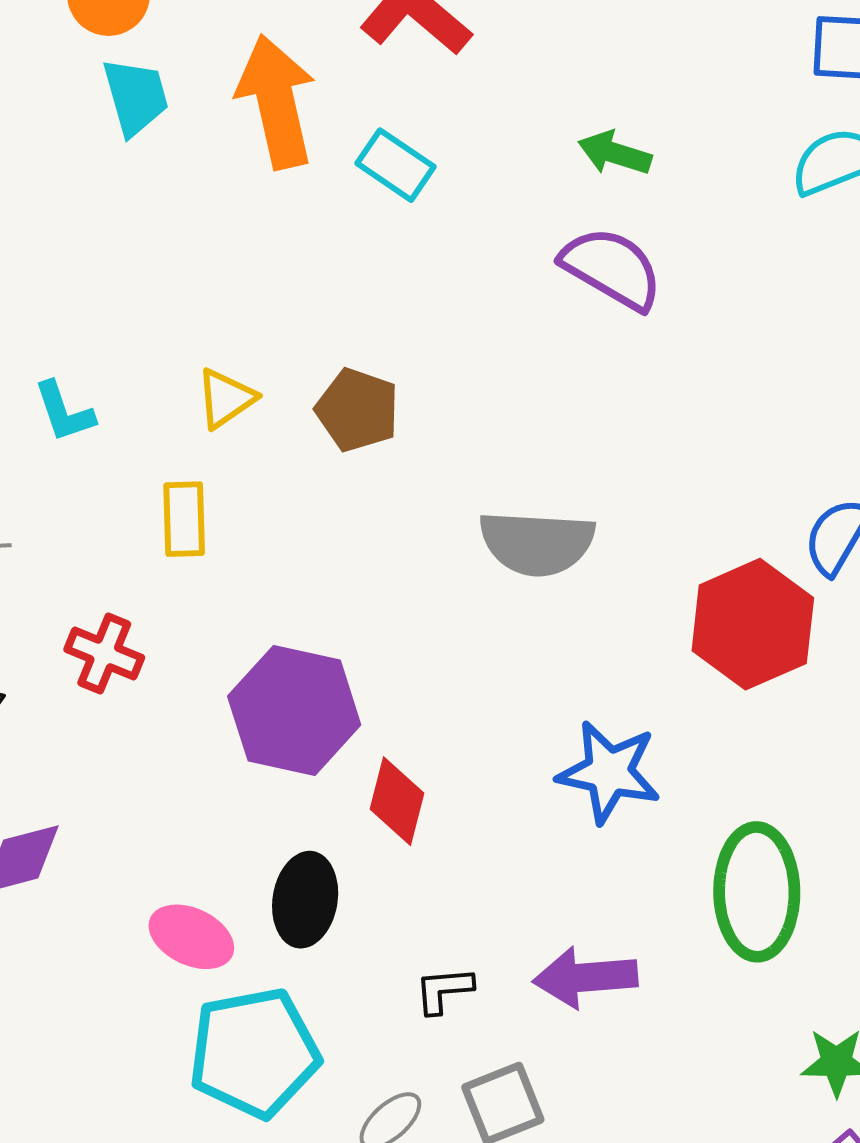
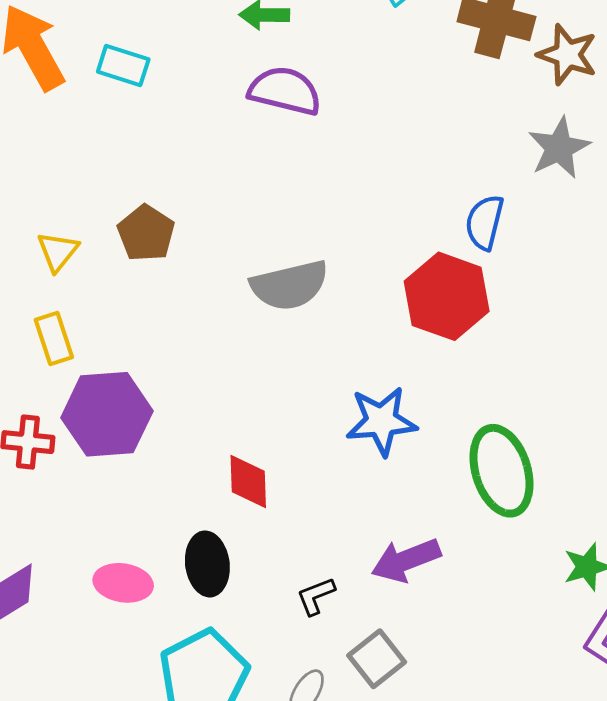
brown pentagon: (357, 410) -> (146, 233), turned 30
purple hexagon: (294, 711) -> (107, 414), moved
pink ellipse: (191, 937) -> (123, 583), moved

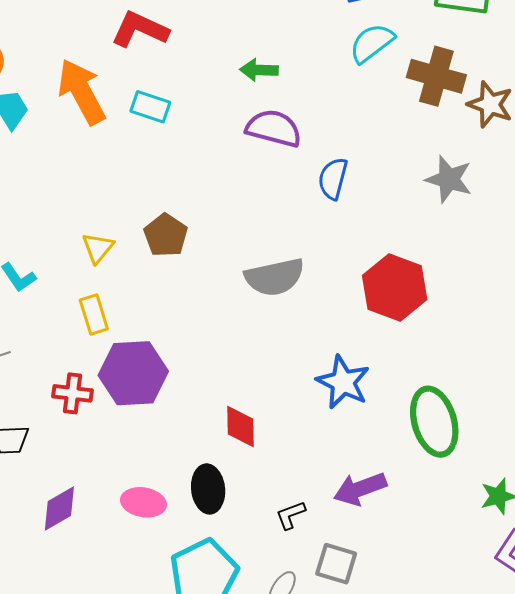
gray star: (559, 148) -> (449, 179), moved, turned -30
blue semicircle: (485, 222) -> (333, 179), moved
blue star: (381, 421) -> (343, 382), turned 30
gray square: (377, 659) -> (336, 564), turned -36

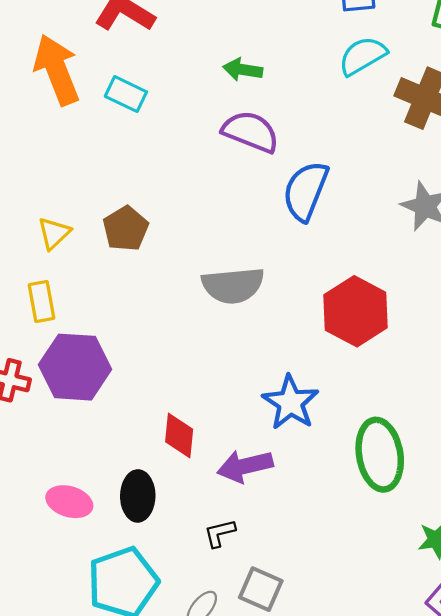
blue semicircle: (333, 179) -> (306, 191), size x1.4
purple arrow: (360, 489) -> (245, 466), moved

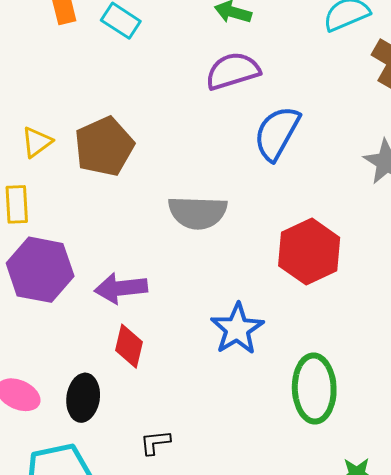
purple semicircle: (251, 132) -> (233, 71), turned -46
brown pentagon: (126, 229) -> (104, 146), size x1.4
purple arrow: (245, 466) -> (121, 288), moved

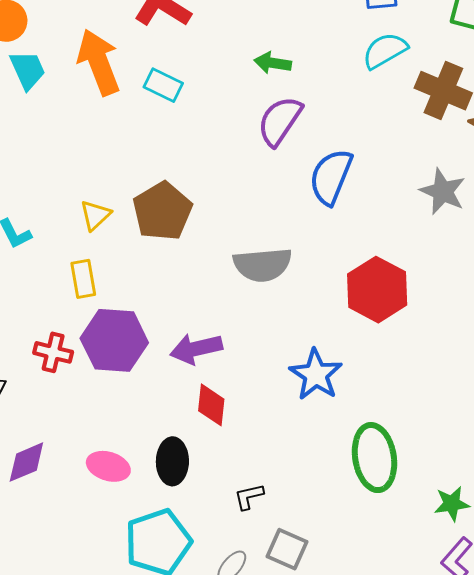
purple semicircle: (233, 71) -> (280, 121), turned -32
green ellipse: (314, 389) -> (375, 458), moved

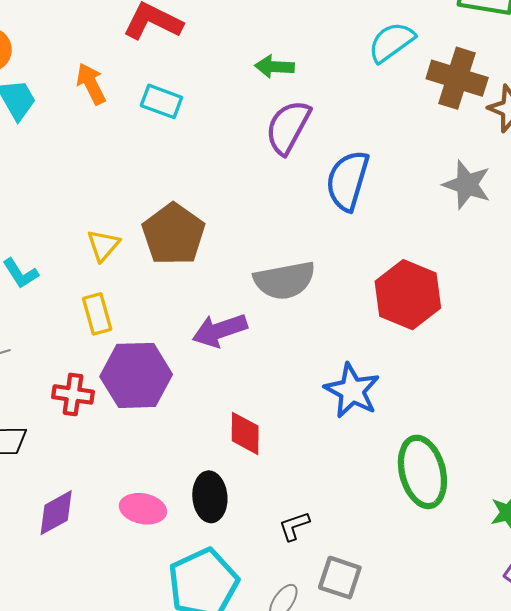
orange arrow: (99, 62) -> (91, 84), size x0.6
purple arrow: (196, 349) -> (220, 330), moved

